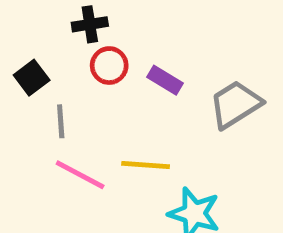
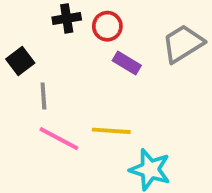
red circle: (109, 66) -> (107, 26), moved
gray trapezoid: (235, 104) -> (183, 44), moved

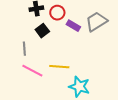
black square: (20, 61) -> (42, 31), moved
purple rectangle: (127, 63) -> (73, 26), moved

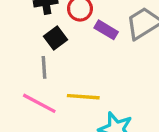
gray line: (24, 49) -> (44, 67), moved

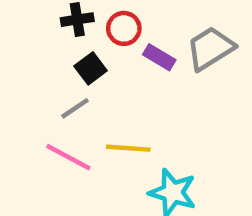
gray line: (44, 67) -> (75, 108), turned 60

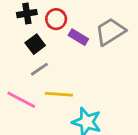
gray line: (75, 108) -> (39, 69), moved

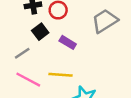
purple rectangle: (78, 37) -> (68, 42), moved
gray line: (39, 69) -> (22, 53), moved

